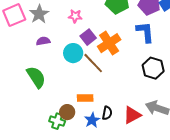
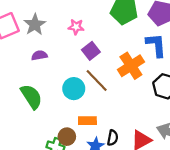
orange cross: (109, 43) -> (131, 66), moved
cyan circle: (73, 53) -> (74, 89), moved

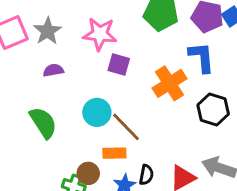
pink star: (76, 27) -> (100, 34), size x1.6
purple square: (91, 51) -> (119, 64), turned -36
brown line: (97, 81) -> (126, 127), moved

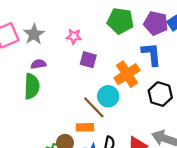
pink star: (100, 34) -> (74, 36), size x0.6
cyan circle: (97, 112) -> (108, 96), moved
green semicircle: (43, 123) -> (32, 86), moved, turned 35

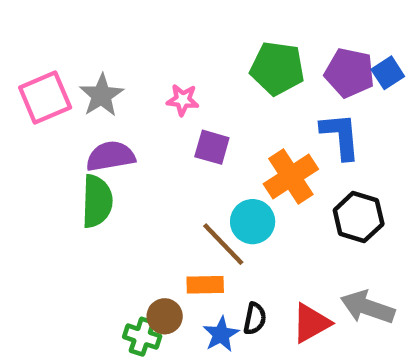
purple semicircle: (38, 64) -> (110, 156), size x1.5

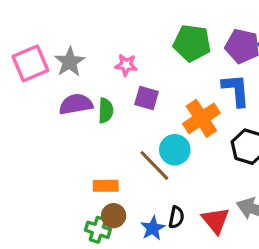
green semicircle: (97, 201) -> (106, 111), moved, size x0.7
orange rectangle: (205, 285) -> (106, 186), moved
red triangle: (311, 323) -> (216, 220), turned -40

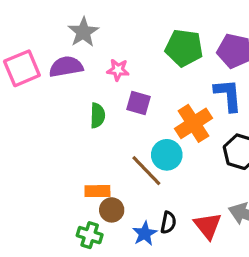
gray star: (70, 62) -> (83, 32), moved
purple semicircle: (76, 104) -> (66, 67), moved
brown circle: (114, 216) -> (112, 210), moved

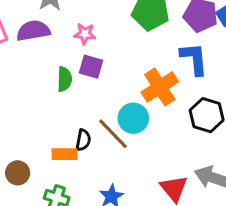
purple square: (138, 103) -> (91, 67), moved
brown circle: (112, 210) -> (18, 173), moved
black semicircle: (168, 223) -> (83, 140), moved

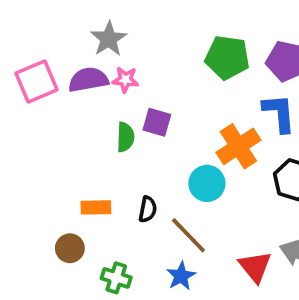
pink star: (85, 34) -> (125, 80), moved
brown line: (113, 134) -> (188, 235), moved
orange rectangle: (64, 154) -> (96, 207), moved

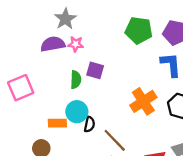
pink square: (36, 82) -> (21, 88), moved
orange cross: (238, 146) -> (143, 101), moved
cyan circle: (207, 183) -> (77, 112), moved

